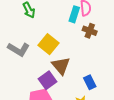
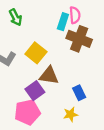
brown cross: (90, 31) -> (79, 39), size x1.6
brown triangle: (61, 66) -> (49, 76), turned -42

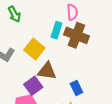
cyan rectangle: (63, 22) -> (56, 30), moved

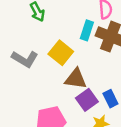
purple square: (33, 86) -> (87, 100), moved

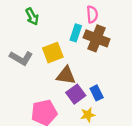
yellow square: (61, 53) -> (53, 53), turned 30

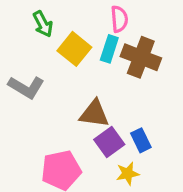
pink semicircle: (92, 14) -> (119, 19), moved
yellow square: (53, 53) -> (74, 49), moved, turned -30

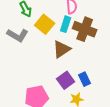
gray L-shape: (26, 87) -> (18, 35), moved
brown triangle: (94, 114) -> (62, 49), moved, turned -42

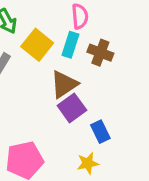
brown cross: (85, 29) -> (100, 53), size x0.7
purple square: (66, 80) -> (72, 108), moved

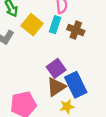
brown triangle: (64, 84) -> (56, 87), moved
blue rectangle: (100, 132) -> (76, 85), size x1.6

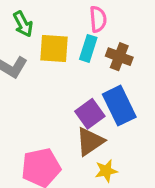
yellow square: (32, 25) -> (54, 48), turned -35
blue rectangle: (76, 85) -> (119, 106), moved

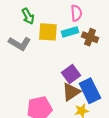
cyan rectangle: (88, 48) -> (70, 32), turned 56
blue rectangle: (119, 106) -> (90, 91), moved

